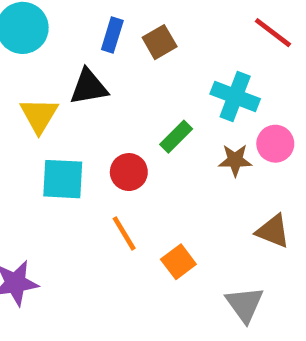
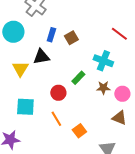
pink circle: (275, 144) -> (122, 94), moved
cyan square: (63, 179) -> (25, 107), moved

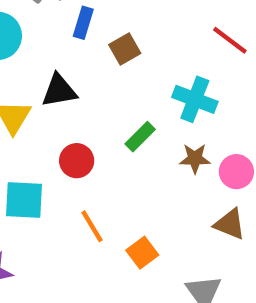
blue rectangle: (51, 35) -> (83, 23), moved
red circle: (58, 93) -> (77, 161), moved

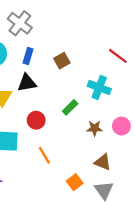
blue rectangle: (83, 23) -> (28, 56), moved
brown star: (195, 158) -> (95, 128), moved
brown triangle: (230, 224) -> (103, 162), moved
orange square: (142, 253) -> (75, 182), moved

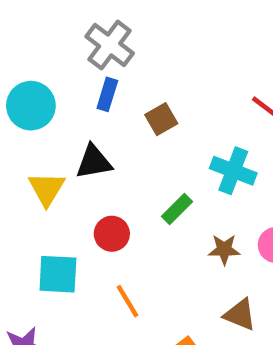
gray cross: (20, 23) -> (110, 45), moved
blue rectangle: (28, 56) -> (107, 94), moved

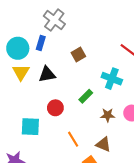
blue rectangle: (107, 94) -> (41, 43), moved
yellow triangle: (47, 189) -> (21, 72), moved
orange line: (128, 301) -> (73, 139), moved
brown triangle: (240, 315) -> (103, 144), moved

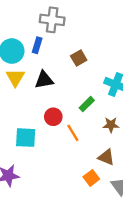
gray cross: (54, 20) -> (52, 20), turned -30
orange line: (73, 139) -> (73, 133), moved

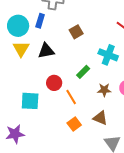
orange square: (91, 178) -> (74, 124), moved

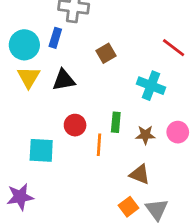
green rectangle: (83, 72) -> (116, 122), moved, turned -40
orange line: (71, 97) -> (99, 145), turned 35
orange square: (74, 124) -> (128, 207), moved

